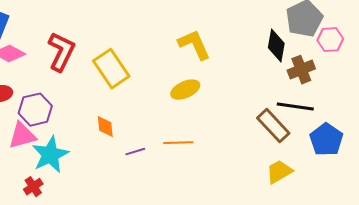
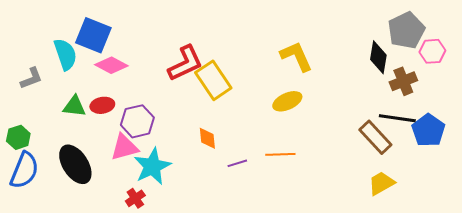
red L-shape: (61, 52) -> (185, 63), moved, turned 39
blue pentagon: (326, 140) -> (428, 130), moved

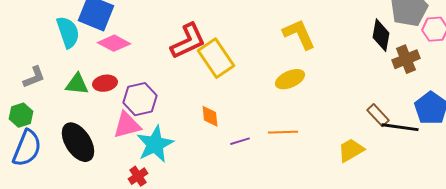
gray L-shape: (31, 78) -> (34, 77), moved
black line: (397, 118) -> (400, 127), moved
brown rectangle: (375, 137) -> (378, 115), size x0.7
yellow trapezoid: (381, 183) -> (351, 150), moved

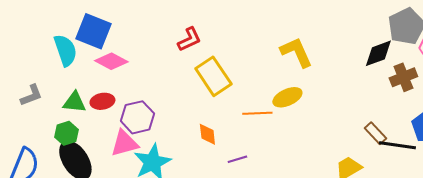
black diamond: (381, 35) -> (378, 53), turned 60
red L-shape: (188, 41) -> (189, 39), moved, size x0.7
green hexagon: (21, 115) -> (66, 133), moved
orange line: (283, 132) -> (257, 113), moved

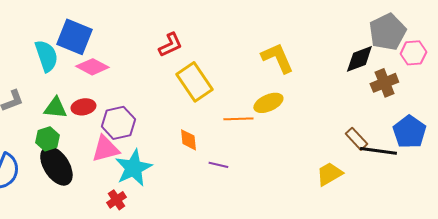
purple line: (237, 159) -> (218, 165), turned 30

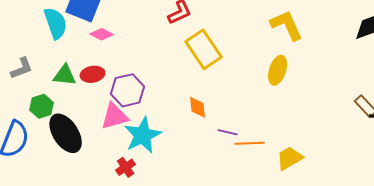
pink diamond: (92, 67) -> (102, 34), size x0.7
yellow ellipse: (268, 103) -> (278, 70), turned -48
orange line: (238, 119) -> (250, 143), moved
green hexagon: (47, 139) -> (42, 106), moved
yellow trapezoid: (329, 174) -> (290, 158), moved

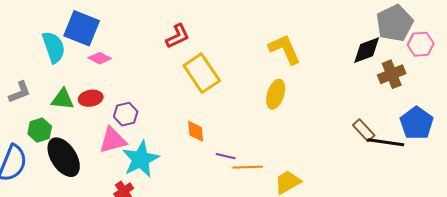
purple hexagon: (128, 90) -> (126, 114), size x0.7

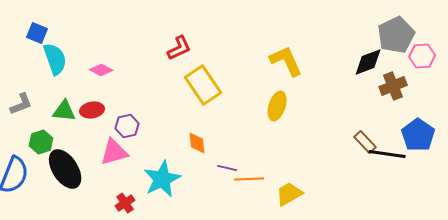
blue square: (82, 28) -> (37, 33), moved, size x0.6
cyan star: (141, 159) -> (162, 179), moved

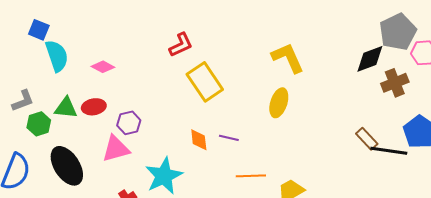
green hexagon: (41, 142) -> (39, 124), moved
purple line: (227, 168) -> (229, 138), moved

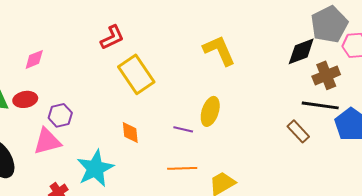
pink diamond: (103, 67) -> (34, 59), turned -50
yellow ellipse: (279, 103) -> (210, 111), moved
purple line: (229, 138) -> (183, 129), moved
black line: (389, 151) -> (320, 105), moved

